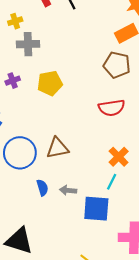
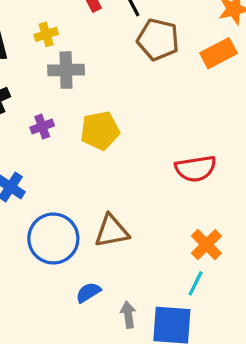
brown pentagon: (117, 65) -> (158, 40), moved
blue semicircle: (42, 188) -> (88, 292), turned -105
gray arrow: (68, 190) -> (128, 315), moved, turned 77

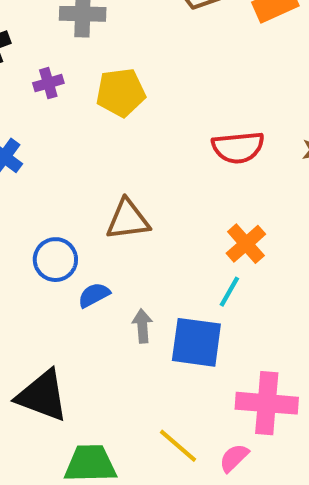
blue circle: (53, 239) -> (55, 260), moved, size x0.7

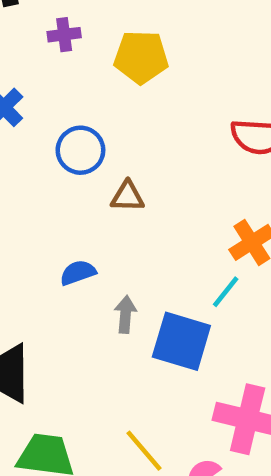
brown triangle: (128, 220) -> (127, 196), size x0.7
blue circle: (55, 260) -> (80, 150), moved

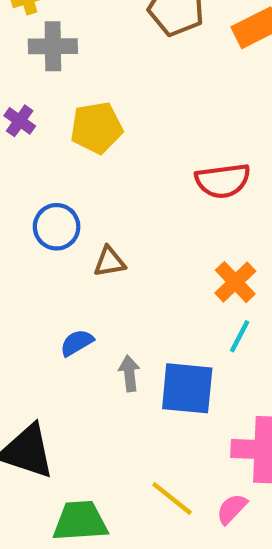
purple cross: (64, 35) -> (20, 121), turned -36
cyan line: (226, 292) -> (240, 336), moved

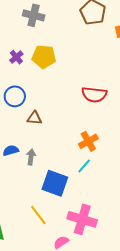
purple cross: (20, 121) -> (16, 57), moved
gray arrow: (129, 373) -> (31, 157), moved
yellow line: (172, 498) -> (38, 215), moved

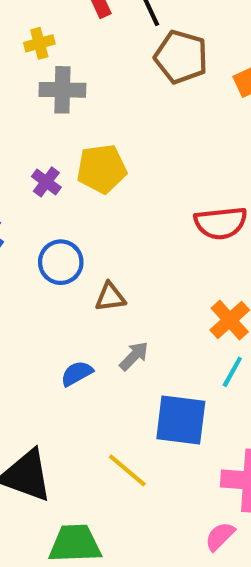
gray arrow: (31, 157) -> (134, 356), moved, turned 49
yellow line: (38, 215) -> (127, 470), moved

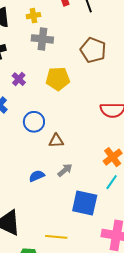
brown pentagon: (181, 57) -> (93, 50), moved
purple cross: (46, 182) -> (19, 79), moved
yellow line: (127, 470) -> (56, 237), moved, turned -40

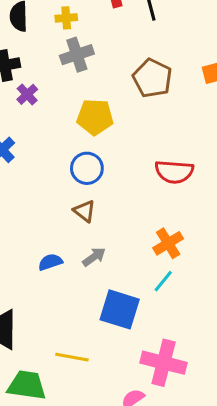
gray cross: (42, 39) -> (77, 55), turned -30
purple cross: (19, 79) -> (27, 94), moved
blue circle: (34, 122) -> (87, 168), moved
brown triangle: (56, 141) -> (85, 211), turned 35

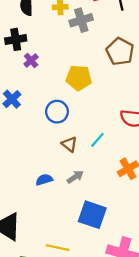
gray cross: (77, 55) -> (81, 20), moved
blue circle: (87, 168) -> (57, 112), moved
cyan line: (163, 281) -> (97, 140), moved

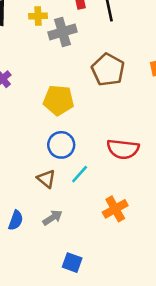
blue circle: (57, 112) -> (61, 145), moved
blue semicircle: (44, 180) -> (16, 220), turned 126
blue square: (92, 215) -> (72, 263), size x0.6

